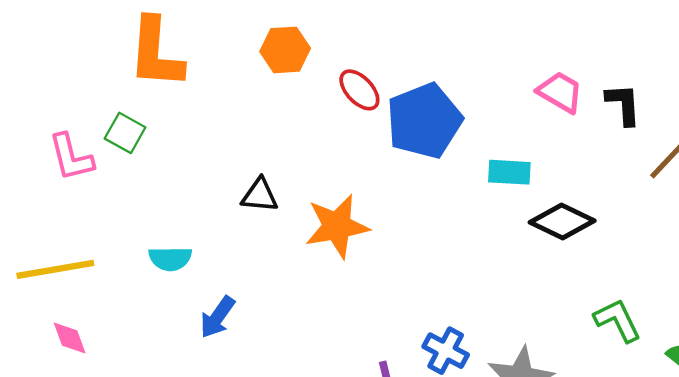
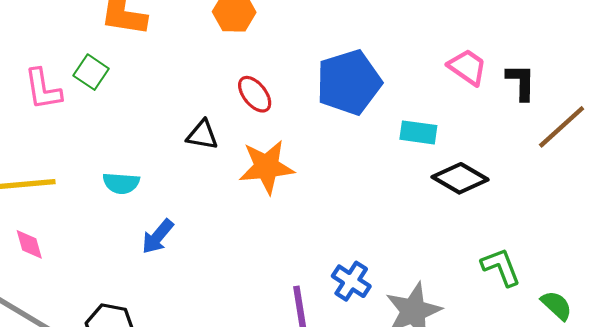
red ellipse: (359, 90) -> (255, 94), moved

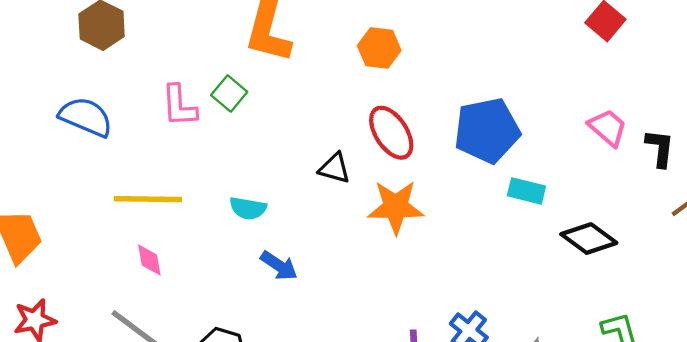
red ellipse: (255, 94) -> (391, 133), size x1.4
cyan rectangle: (418, 132) -> (526, 191), moved
blue arrow: (158, 237) -> (279, 266), turned -102

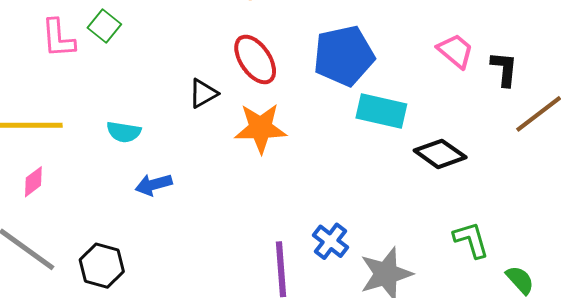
black triangle: (334, 168) -> (203, 93), turned -44
cyan rectangle: (526, 191) -> (381, 111), size x1.4
pink diamond: (149, 260) -> (33, 182), turned 64
blue arrow: (279, 266) -> (154, 185), turned 132

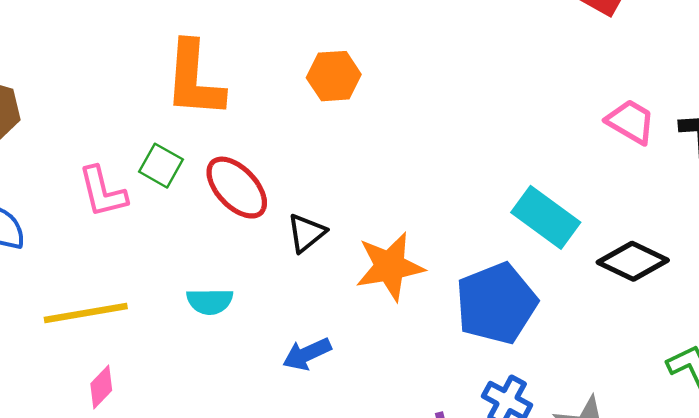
blue pentagon: (344, 56) -> (496, 303), moved
red ellipse: (255, 59) -> (237, 188), moved
cyan rectangle: (381, 111) -> (546, 217), turned 33
blue arrow: (154, 185) -> (307, 354), moved

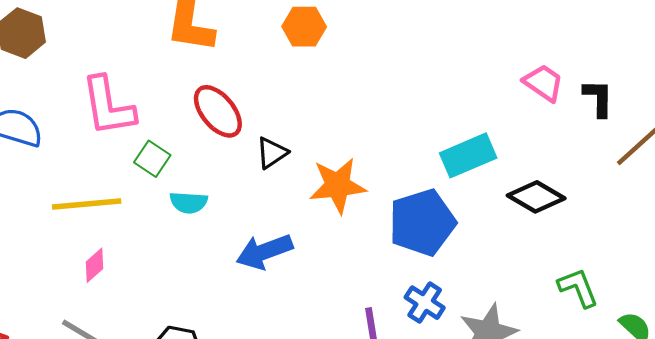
green square: (161, 166) -> (152, 159), moved
pink L-shape: (103, 192) -> (108, 106), size x1.4
cyan rectangle: (546, 217) -> (468, 155), turned -64
blue arrow: (307, 354) -> (264, 252), size x1.4

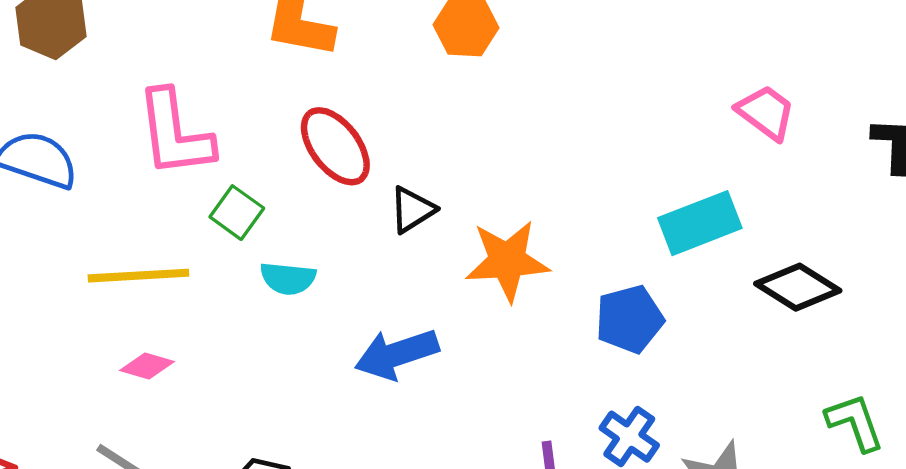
pink trapezoid: (543, 83) -> (766, 112), moved
blue pentagon: (422, 222) -> (629, 319), size x0.7
pink diamond: (95, 265) -> (147, 366), turned 56

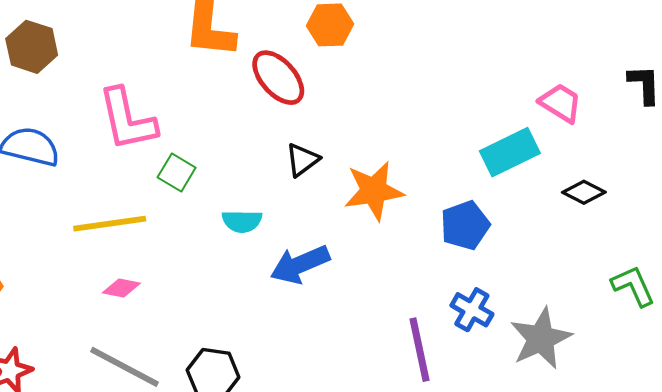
pink trapezoid: (766, 112) -> (561, 103), moved
red ellipse: (335, 146) -> (278, 78), moved
cyan semicircle: (288, 278) -> (242, 221), moved
black diamond: (798, 287) -> (584, 192), size x0.7

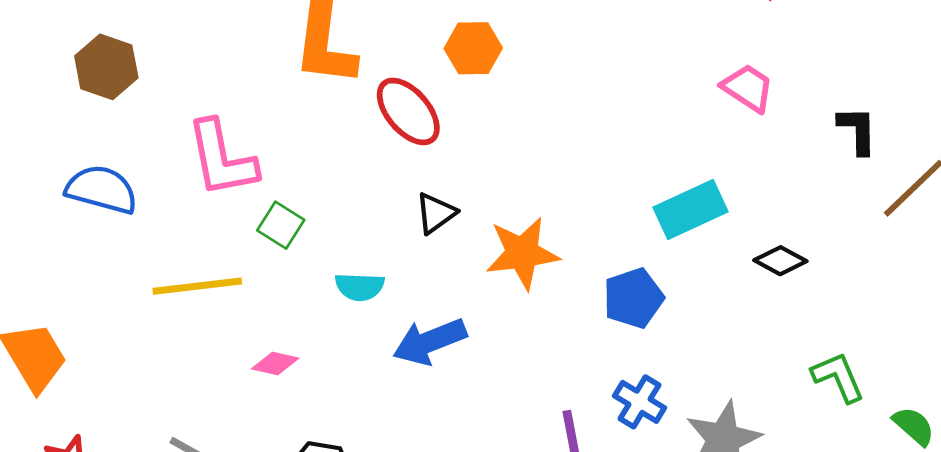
pink trapezoid: (561, 103) -> (748, 88), moved
pink diamond: (121, 288) -> (275, 363), moved

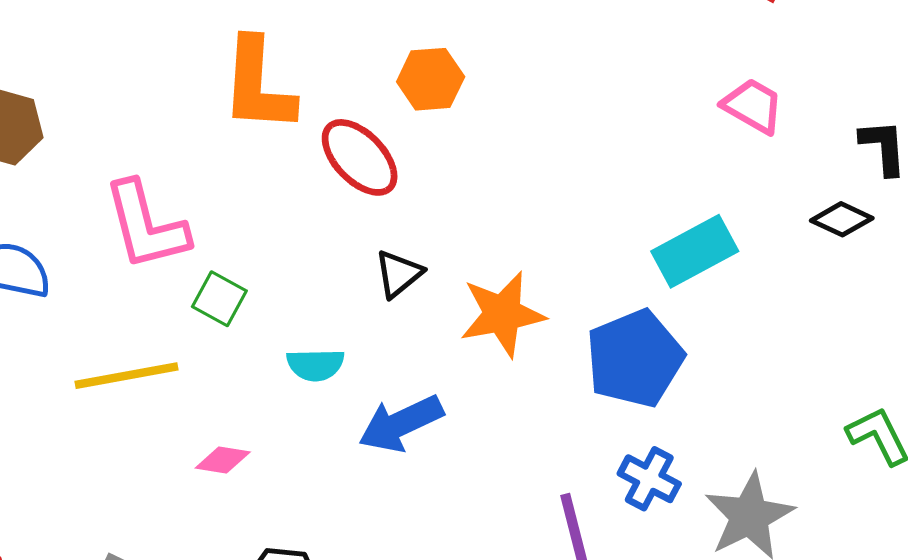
black diamond: (780, 261) -> (842, 219), moved
blue pentagon: (633, 298) -> (635, 358), size x1.4

